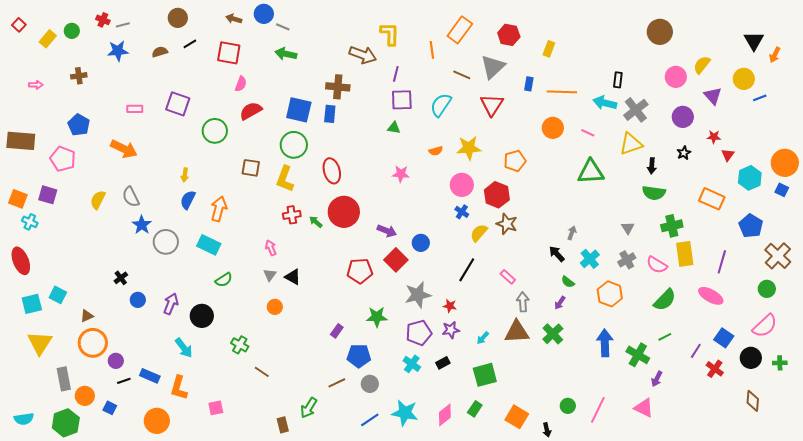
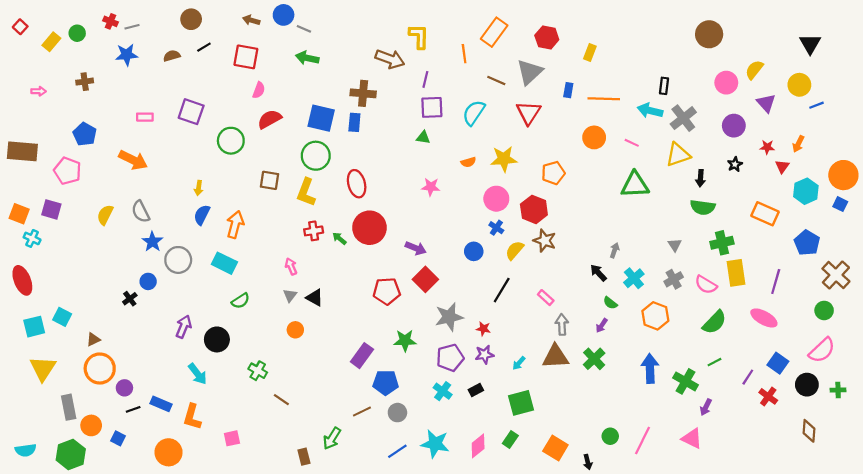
orange arrow: (775, 55) -> (798, 144), moved
blue circle: (421, 243) -> (474, 251), moved
blue circle: (138, 300) -> (148, 281), moved
purple rectangle: (337, 331) -> (362, 356), size x1.6

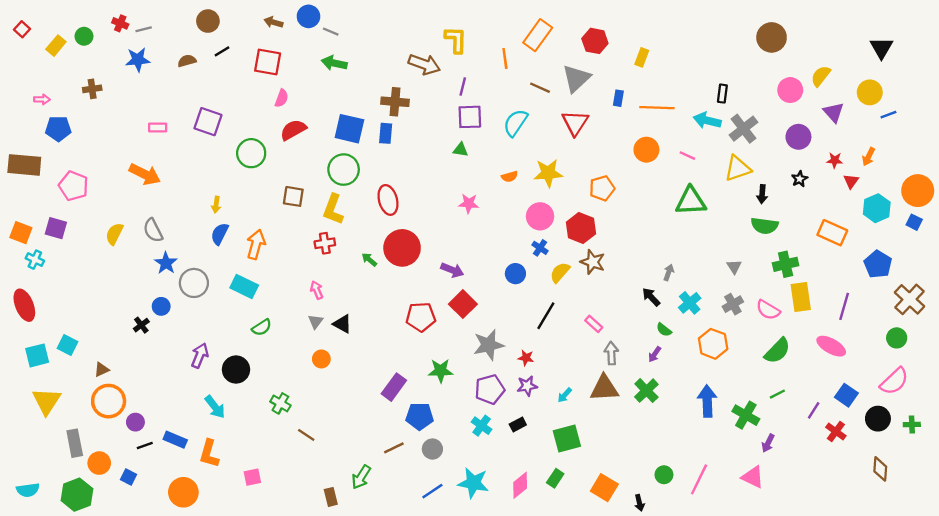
blue pentagon: (85, 134) -> (58, 129), moved, turned -30
red cross: (314, 231) -> (325, 243), moved

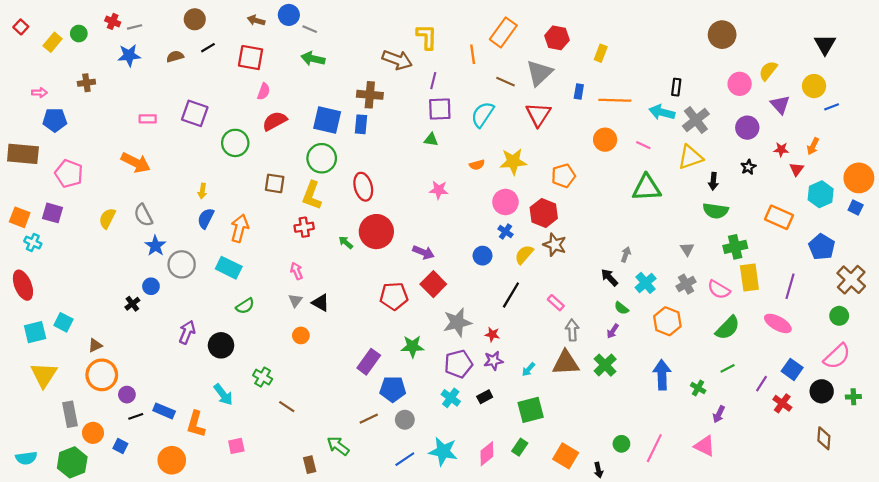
cyan arrow: (215, 407) -> (223, 395), moved
green cross: (746, 415) -> (698, 388), size x0.6
green arrow: (361, 477) -> (338, 446), turned 95

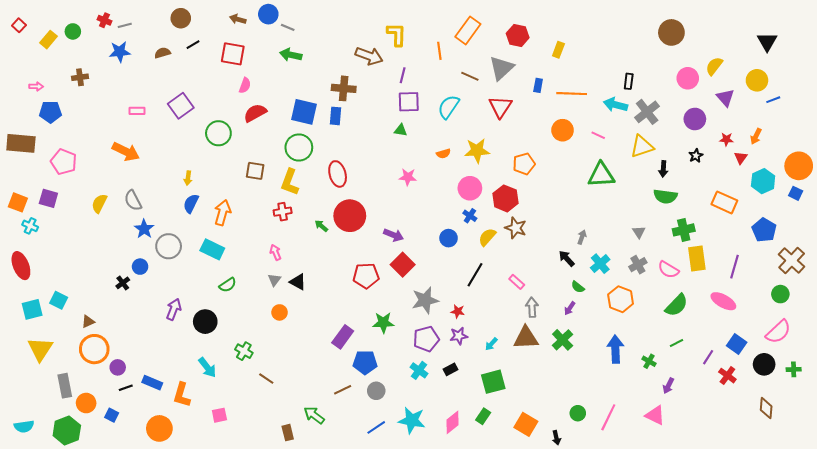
purple square: (195, 113) -> (181, 106), turned 35

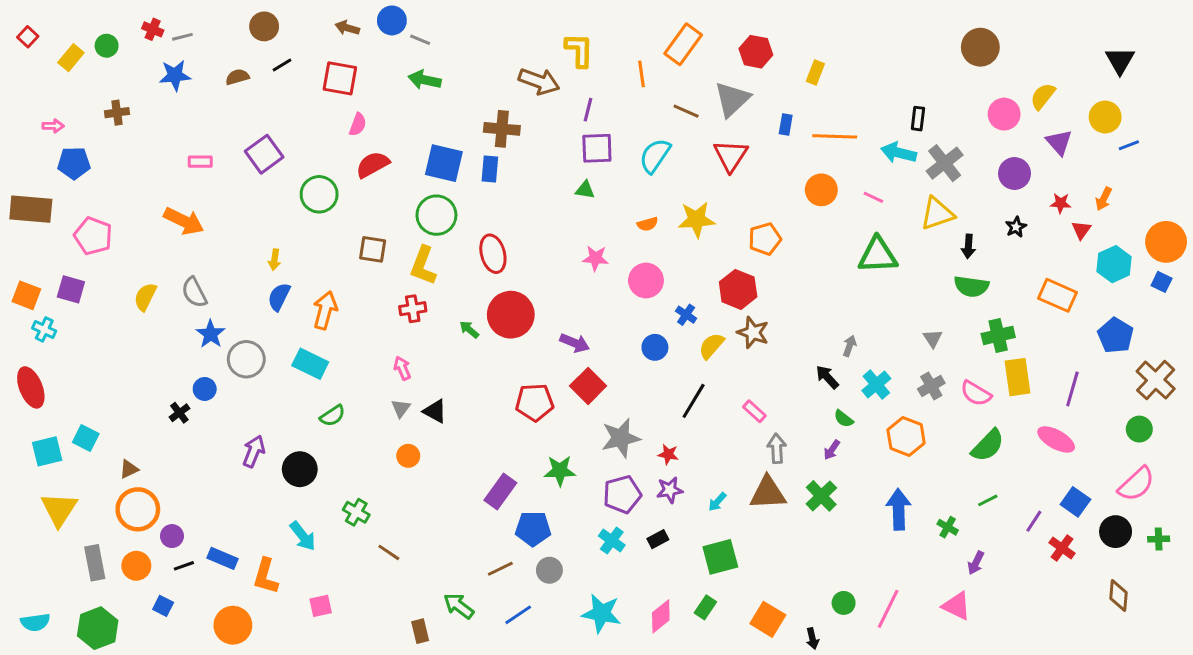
pink circle: (470, 188) -> (646, 280), moved
orange circle: (86, 403) -> (136, 566), moved
blue line: (376, 427) -> (518, 615), moved

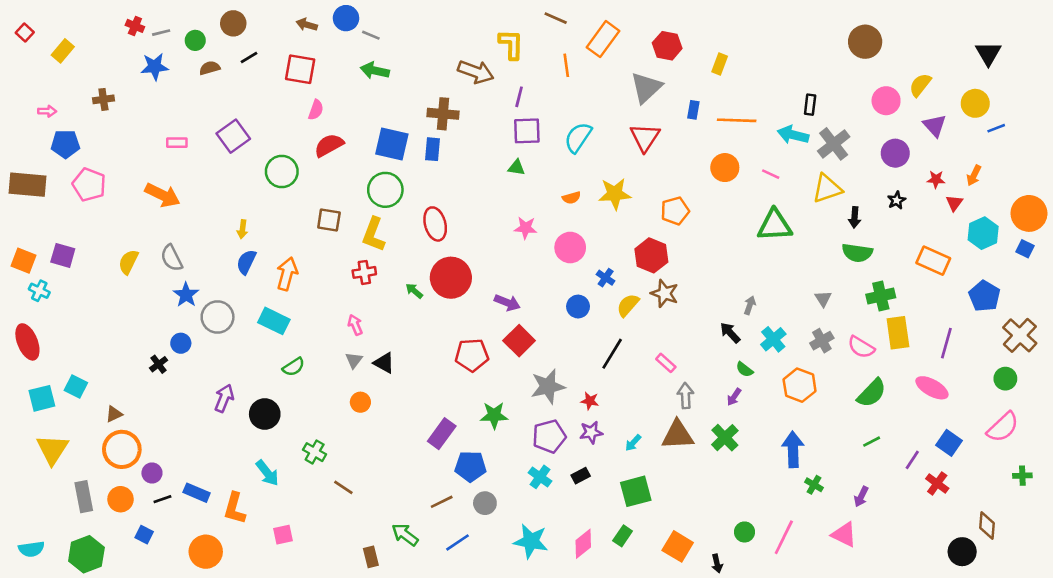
green circle: (107, 46) -> (195, 40), moved
brown line: (686, 111) -> (556, 18), moved
pink pentagon: (93, 236) -> (89, 185), moved
green cross: (948, 527) -> (814, 485), moved
black circle: (1116, 532) -> (962, 552), moved

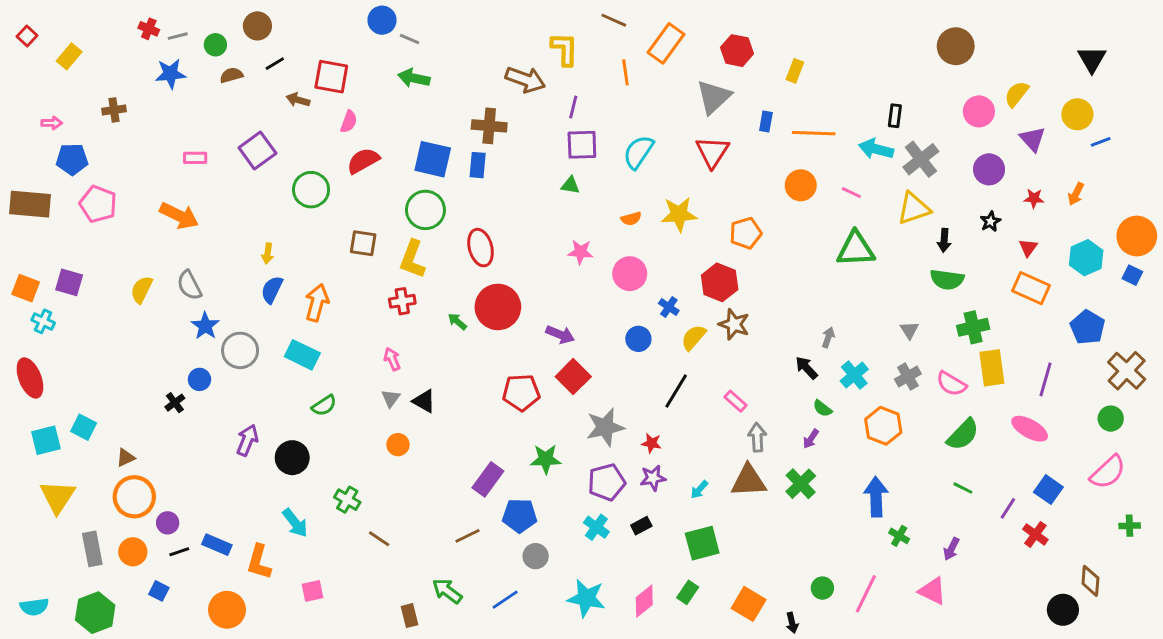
brown arrow: (307, 25) -> (298, 100), moved
red triangle: (954, 203) -> (1028, 248), moved
green line: (872, 442) -> (963, 488), turned 54
brown line: (442, 502) -> (467, 536), moved

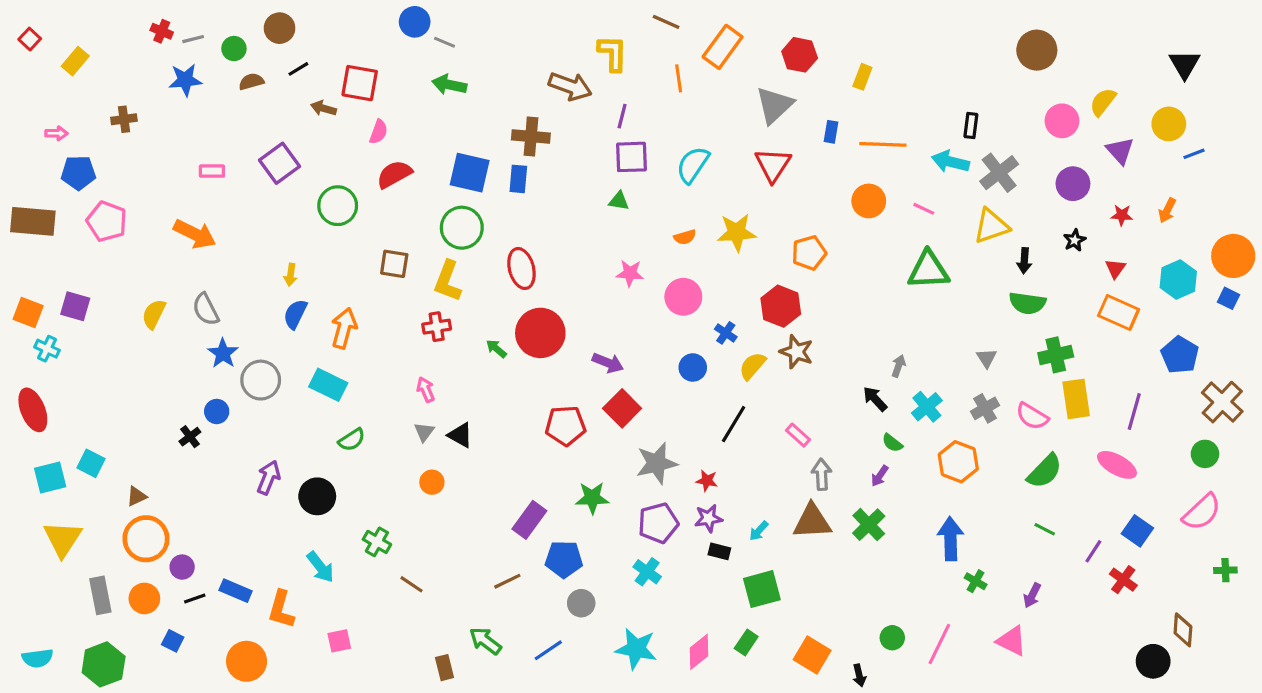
black rectangle: (641, 526) -> (719, 551), moved, turned 42

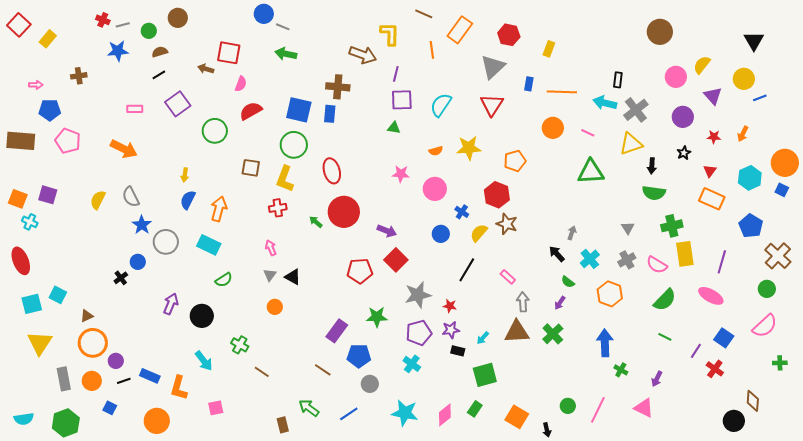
red square: (30, 39) -> (19, 25), size x1.6
black line: (298, 69) -> (159, 75), moved
brown line: (507, 581) -> (323, 370), turned 60

